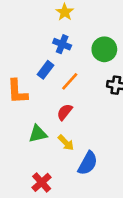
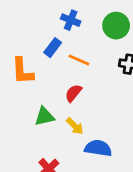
orange line: (70, 81) -> (79, 60), turned 72
blue semicircle: (88, 163) -> (98, 148), turned -110

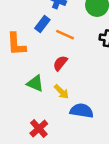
green triangle: (44, 116) -> (35, 83), turned 36

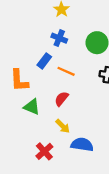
green triangle: (35, 83) -> (32, 107), moved
red cross: (39, 128) -> (44, 151), moved

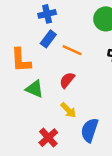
blue cross: (59, 38) -> (47, 14), moved, turned -35
blue semicircle: (82, 145) -> (90, 130), turned -80

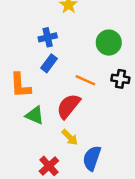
orange line: (72, 50) -> (85, 80), moved
red semicircle: (67, 80) -> (68, 106), size x1.5

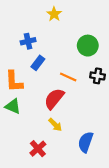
blue cross: (48, 37) -> (28, 41), moved
green triangle: (35, 115) -> (13, 106), moved
blue semicircle: (92, 158) -> (86, 142), moved

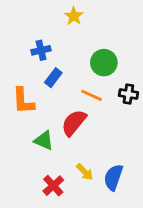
green circle: (88, 46) -> (104, 63), moved
green triangle: (13, 106) -> (44, 140), moved
yellow arrow: (55, 125) -> (85, 172), moved

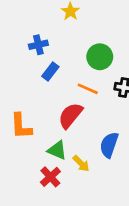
orange L-shape: (23, 101) -> (21, 126), moved
green triangle: (44, 140) -> (57, 150), moved
blue semicircle: (113, 177) -> (109, 145), moved

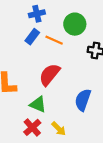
blue cross: (38, 45) -> (37, 14), moved
orange line: (88, 89) -> (54, 40), moved
yellow arrow: (81, 164) -> (59, 129), moved

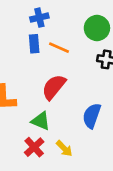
green circle: (75, 24) -> (97, 28), moved
blue rectangle: (32, 37) -> (34, 44), turned -42

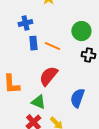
blue cross: (39, 18) -> (25, 23), moved

